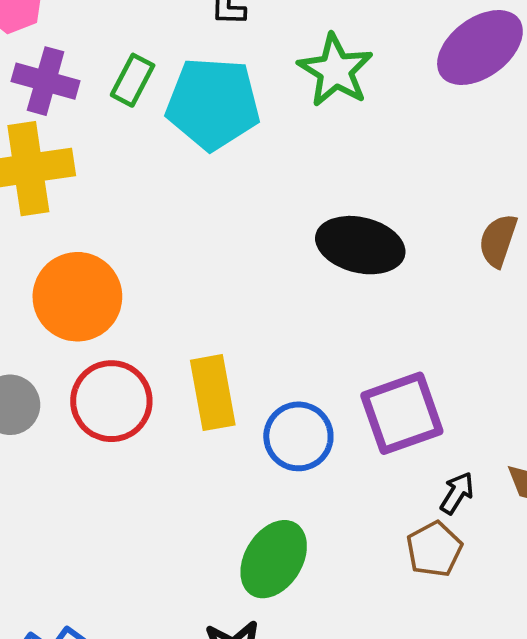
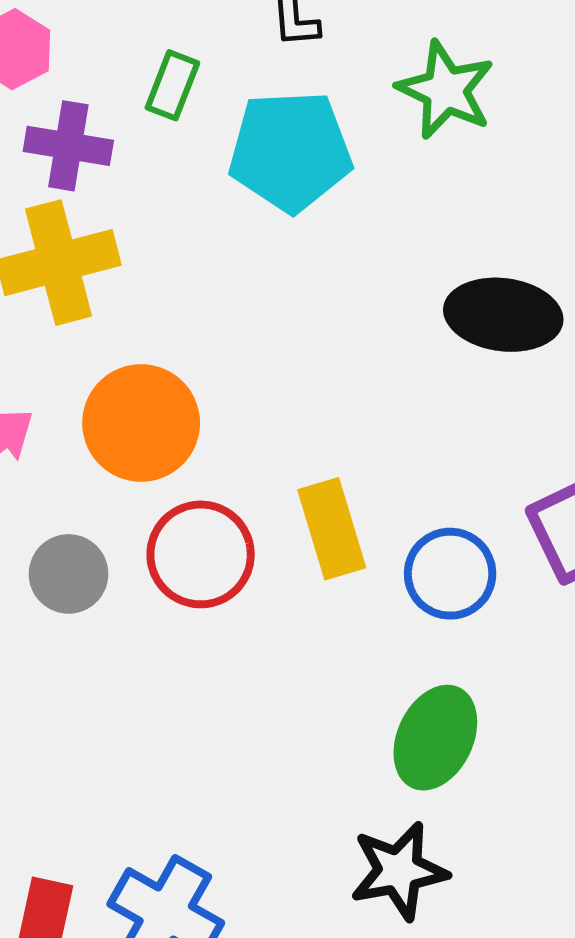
green rectangle: (133, 80) -> (172, 85), moved

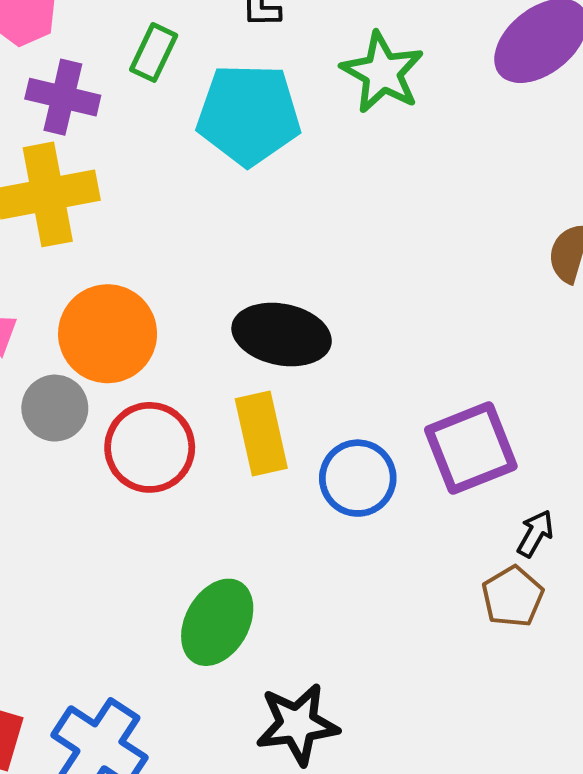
black ellipse: (503, 315) -> (282, 335), moved
gray circle: (69, 574) -> (55, 408), moved
green ellipse: (435, 738) -> (217, 622), moved

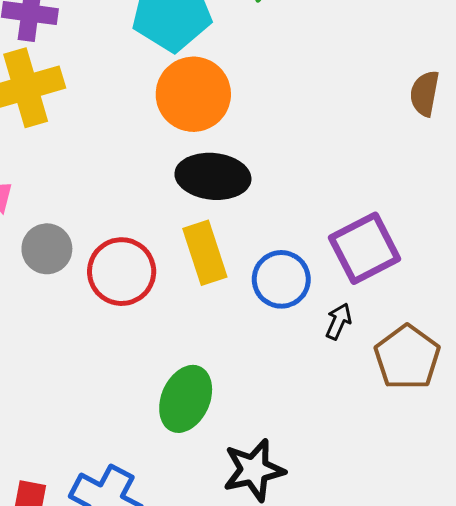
orange circle: (108, 334) -> (193, 94), moved
black arrow: (535, 534) -> (339, 321), moved
brown pentagon: (513, 597) -> (407, 357), size x1.4

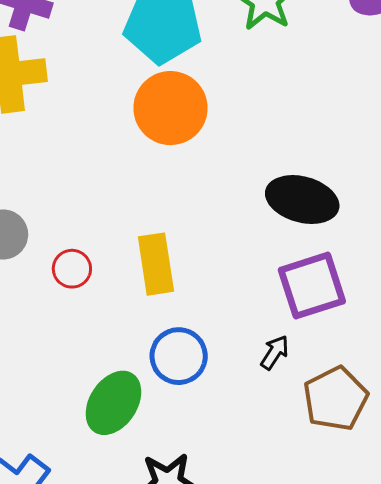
black ellipse: (213, 176) -> (302, 200), moved
red circle: (122, 272) -> (72, 269), size x0.6
blue circle: (281, 279) -> (179, 356), moved

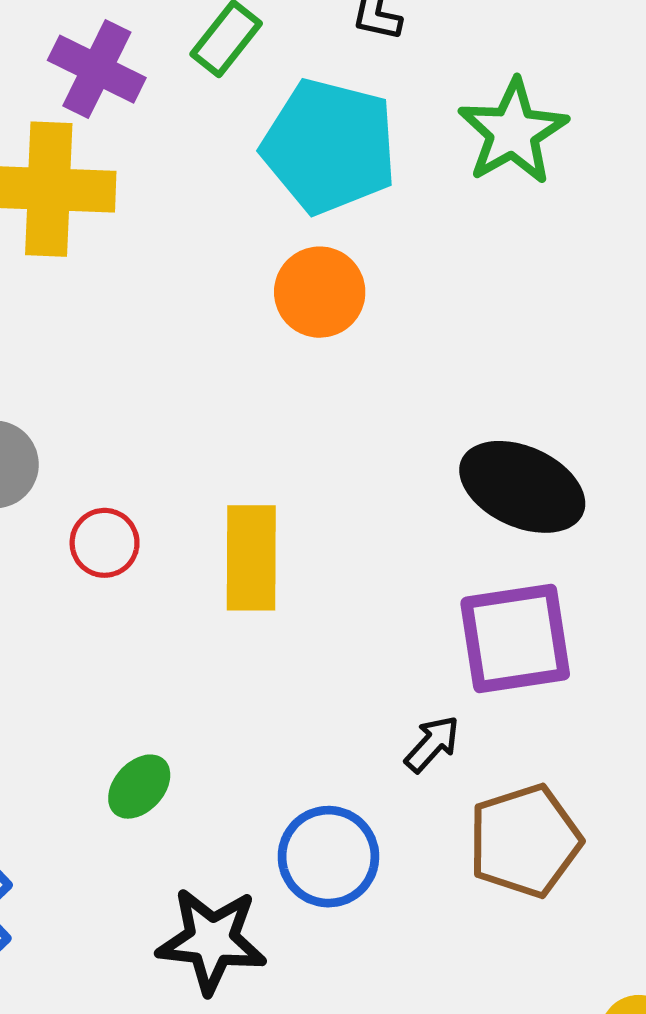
orange circle: (170, 108) -> (320, 292), size x0.7
blue circle: (179, 356) -> (328, 857), moved
green ellipse: (113, 403) -> (139, 787), size x0.6

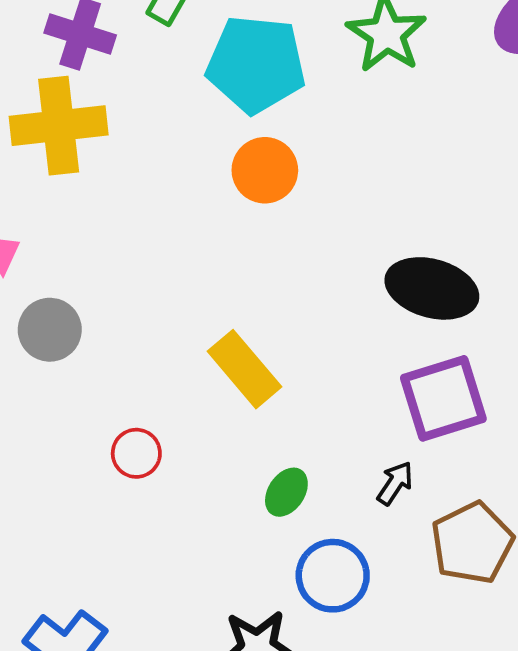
red circle: (105, 543) -> (136, 453), moved
yellow rectangle: (251, 558) -> (245, 369), turned -32
green ellipse: (139, 787) -> (286, 492), moved

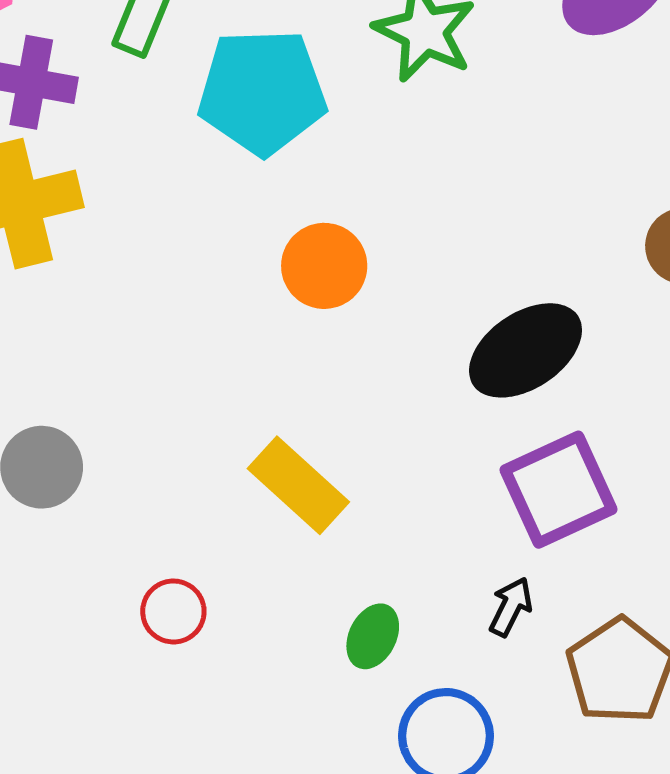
orange circle: (265, 170) -> (324, 266), moved
black ellipse: (432, 288) -> (526, 350), turned -42

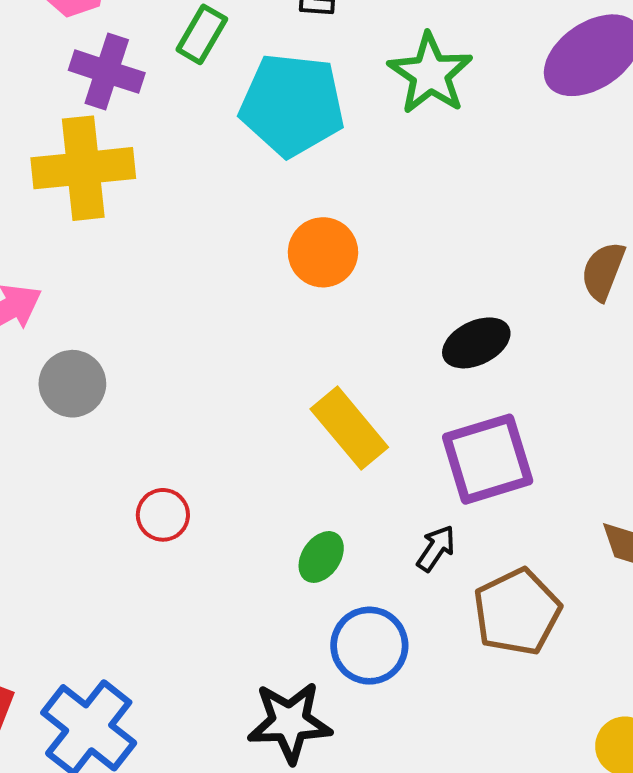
black ellipse: (526, 350) -> (476, 343), size x0.7
yellow rectangle: (298, 485) -> (349, 428), moved

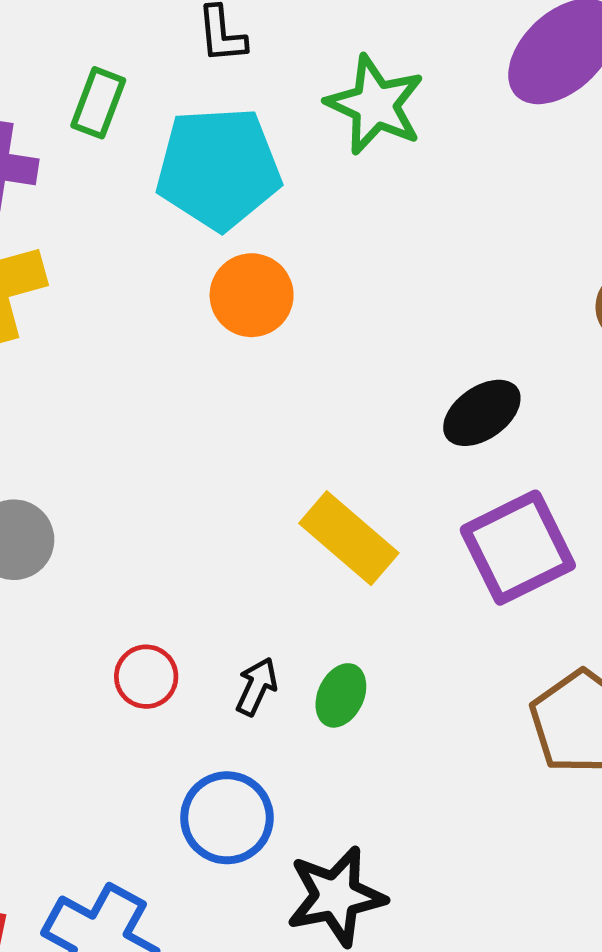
orange circle: (323, 252) -> (252, 295), moved
black arrow: (436, 548) -> (257, 687), moved
blue circle: (369, 646) -> (227, 818), moved

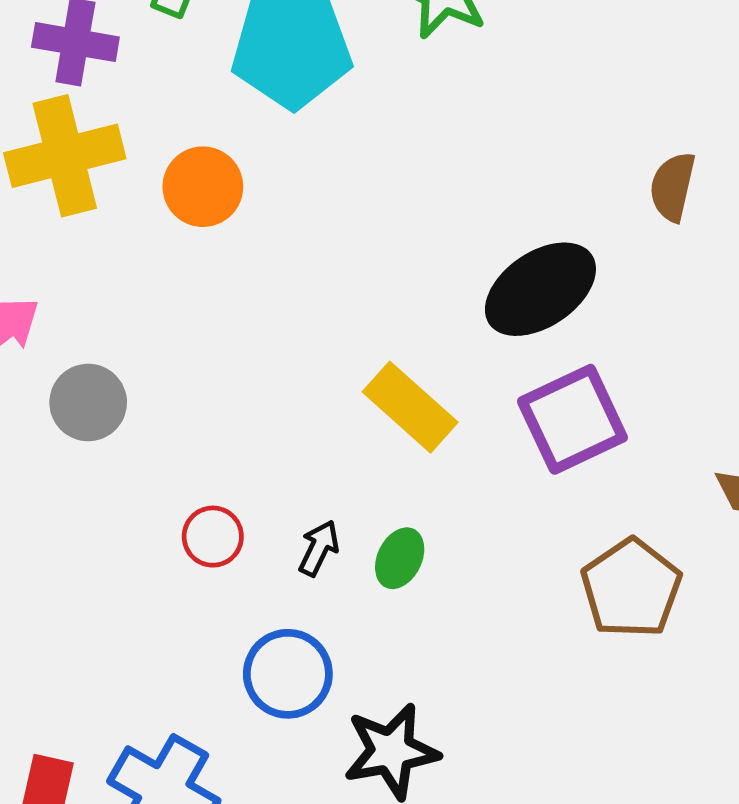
orange circle: (252, 295) -> (203, 187), moved
black ellipse: (482, 413) -> (540, 289), size x1.5

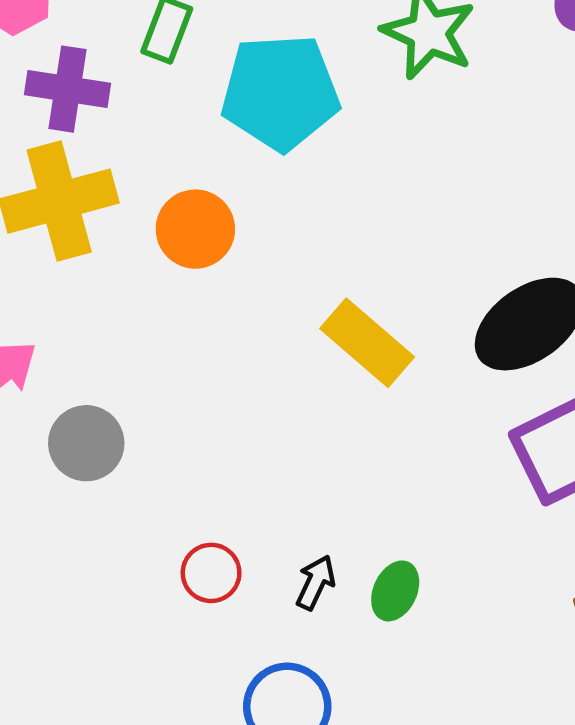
yellow rectangle: (410, 407) -> (367, 343), moved

